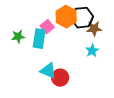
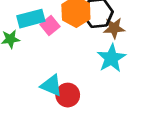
cyan rectangle: (39, 39) -> (31, 19), moved, turned 66
cyan star: (92, 51) -> (111, 58), size x1.5

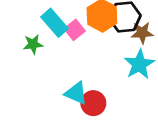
cyan rectangle: (31, 19) -> (55, 23), turned 64

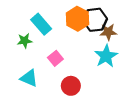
pink square: (75, 30) -> (55, 58), moved
cyan triangle: (76, 93) -> (29, 78), moved

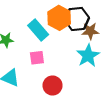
cyan rectangle: (41, 24) -> (38, 30), moved
pink square: (55, 58) -> (37, 58), turned 32

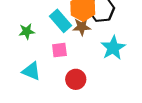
brown star: (90, 31) -> (82, 27), moved

